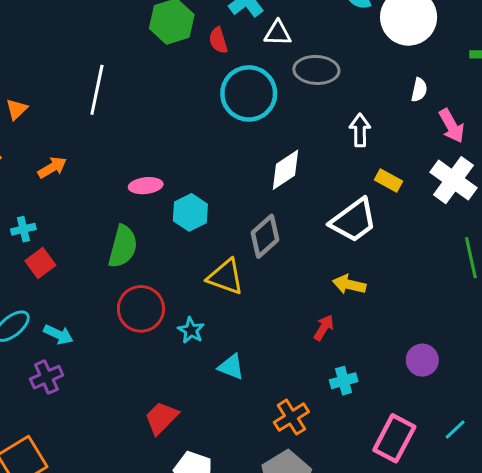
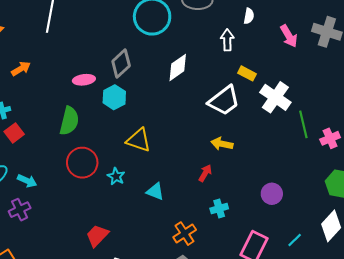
white semicircle: (419, 90) -> (249, 16), moved
white cross: (454, 180) -> (275, 97), moved
gray diamond: (265, 236) -> (121, 63), moved
cyan triangle: (231, 367) -> (155, 191), moved

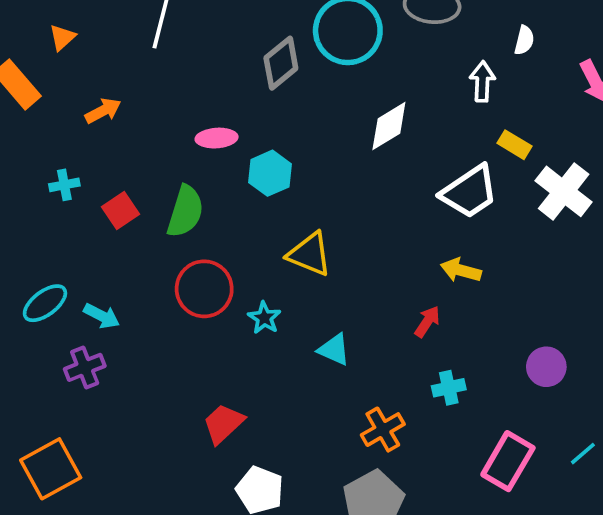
gray diamond: (121, 63) -> (281, 63), moved
red square: (14, 133) -> (121, 211), moved

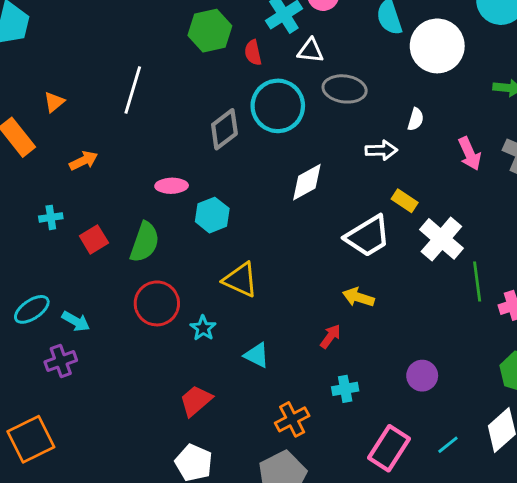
white arrow: (482, 81) -> (381, 150), turned 84
red trapezoid: (223, 424) -> (196, 401), moved

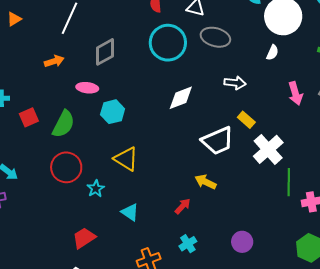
white semicircle: (416, 119) -> (272, 53), moved
gray diamond: (224, 129) -> (105, 52), moved
orange arrow: (84, 161) -> (54, 61), moved
cyan cross: (345, 389) -> (188, 244), turned -30

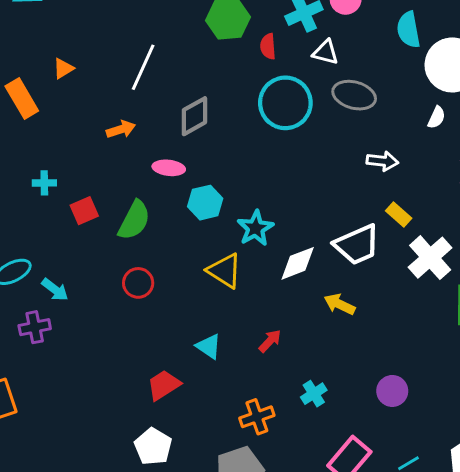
white diamond: (181, 98) -> (298, 263), moved
red circle: (66, 167) -> (138, 283), size x0.7
cyan star: (96, 189) -> (255, 228), moved, size x1.4
red arrow: (183, 206) -> (270, 341), moved
cyan triangle: (130, 212) -> (209, 346), moved

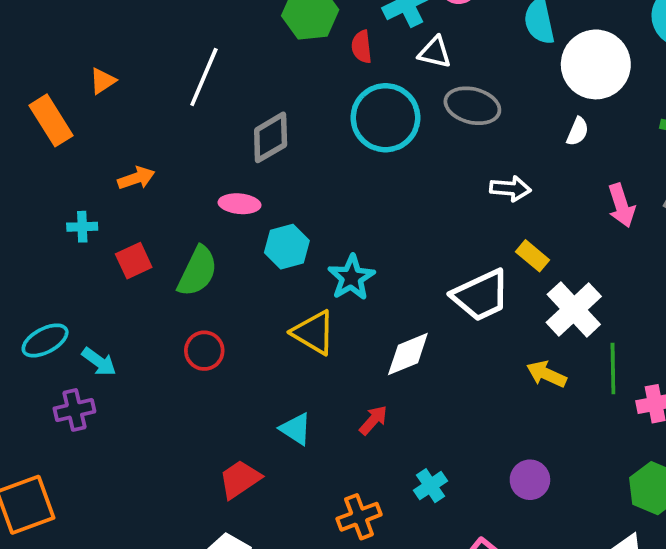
orange arrow: (121, 129) -> (136, 178), moved
white diamond: (298, 263) -> (408, 354), moved
yellow arrow: (339, 304) -> (547, 374), moved

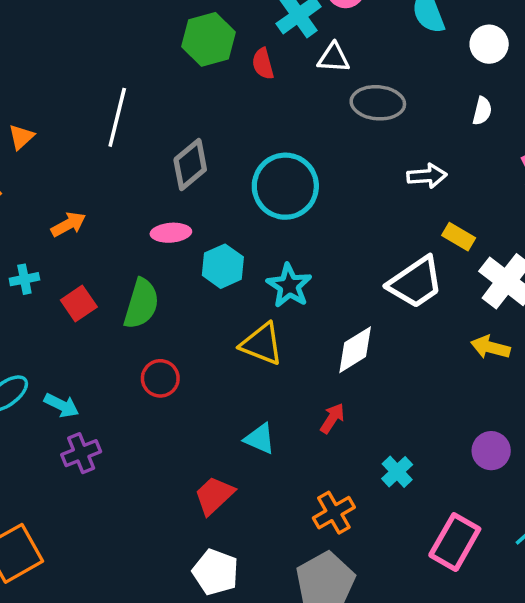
white circle: (596, 64) -> (489, 44), size x0.6
cyan circle: (385, 118) -> (285, 186), moved
purple cross: (74, 410) -> (81, 453), moved

